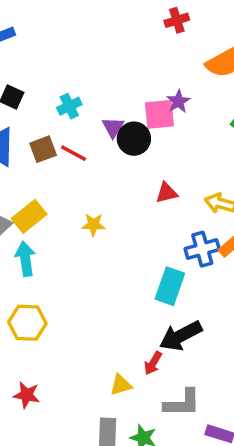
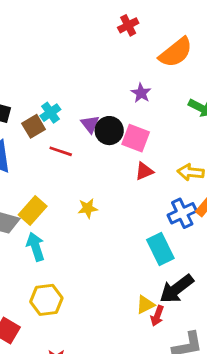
pink square: (159, 114) -> (136, 138), moved, turned 36
brown square: (43, 149) -> (34, 126), moved
cyan rectangle: (170, 286) -> (160, 249), turned -36
yellow triangle: (121, 385) -> (145, 305), moved

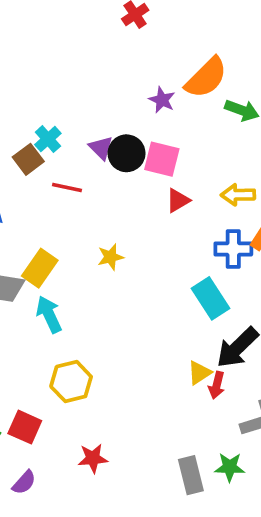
orange semicircle: (176, 52) -> (206, 78), moved
blue cross: (182, 213) -> (233, 249), turned 32

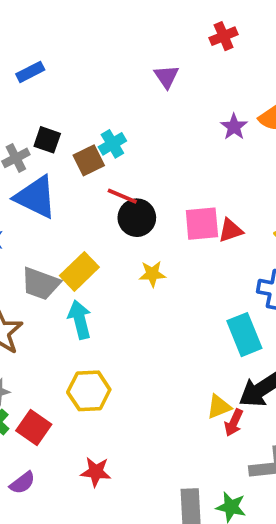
purple triangle: (101, 148) -> (166, 76), moved
black circle: (127, 153) -> (137, 218), moved
pink square: (162, 159) -> (202, 224), moved, turned -30

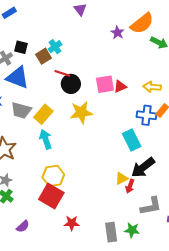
yellow star: (152, 274) -> (81, 112), size x1.6
gray trapezoid: (41, 284) -> (21, 110), moved
red square: (34, 427) -> (51, 196), moved, size x1.4
red star: (96, 472) -> (72, 223), moved

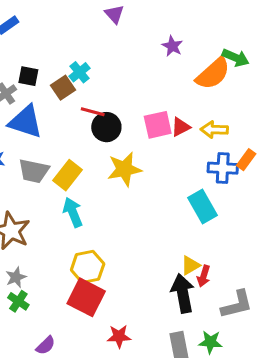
orange semicircle: (142, 23) -> (213, 74), moved
yellow arrow: (152, 87) -> (214, 130), moved
black arrow: (143, 167) -> (183, 293), moved, turned 120

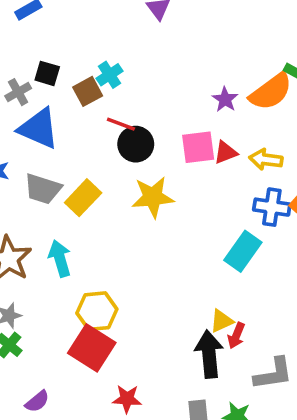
purple star: (172, 46) -> (225, 99), moved
cyan rectangle: (202, 207) -> (243, 251), turned 60
cyan arrow: (73, 212) -> (60, 258), moved

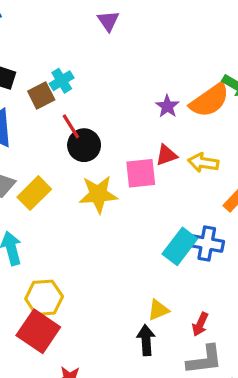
red line: (121, 124) -> (71, 126), turned 36
pink square: (198, 147) -> (141, 173), moved
blue cross: (272, 207) -> (207, 244), moved
red arrow: (236, 336) -> (200, 324), moved
black arrow: (209, 354) -> (146, 340), size x0.7

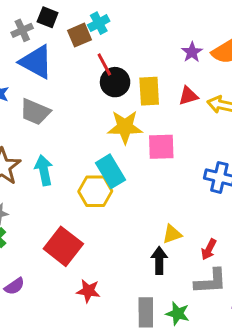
pink square: (141, 173) -> (161, 147), moved
yellow rectangle: (34, 193) -> (149, 91), moved, turned -52
cyan rectangle: (180, 246) -> (111, 171), moved, turned -72
yellow hexagon: (44, 298) -> (95, 191), moved

